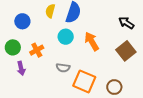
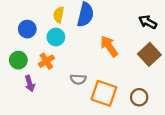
cyan circle: (66, 37) -> (56, 37), moved

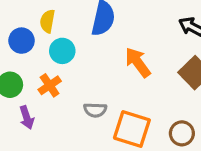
yellow semicircle: (59, 15) -> (47, 21), moved

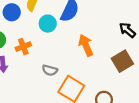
cyan circle: (62, 51) -> (48, 24), moved

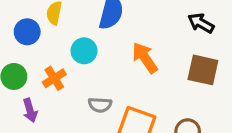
cyan circle: (48, 24) -> (84, 51), moved
brown square: (122, 61) -> (203, 70), turned -35

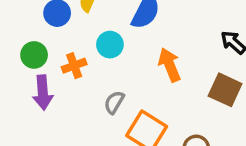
gray semicircle: (100, 105) -> (114, 102), turned 105
purple arrow: (30, 110) -> (43, 93), size x1.4

